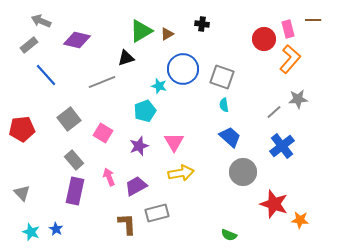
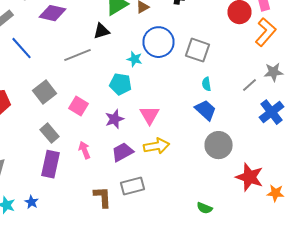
cyan semicircle: (224, 105) -> (206, 84), moved
cyan pentagon: (145, 111) -> (120, 84), turned 30
blue cross: (282, 146) -> (272, 112), moved
purple trapezoid: (136, 186) -> (122, 152), moved

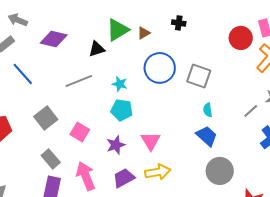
black triangle: (102, 31) -> (97, 49), moved
cyan star: (134, 59) -> (120, 84), moved
pink arrow: (84, 150) -> (86, 176), size x1.6

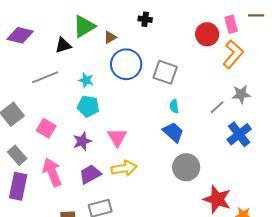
brown triangle: (144, 33) -> (110, 37), moved

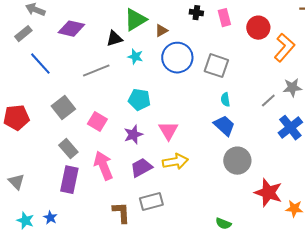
pink rectangle: (231, 24) -> (224, 18), moved
cyan star: (86, 80) -> (135, 57), moved

